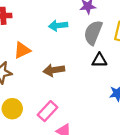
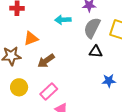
brown arrow: (54, 70) -> (46, 61), moved, turned -30

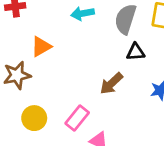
brown arrow: (46, 61) -> (111, 83), moved

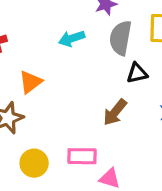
pink rectangle: (77, 118) -> (82, 156), turned 60

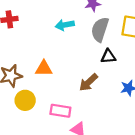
orange triangle: (31, 82) -> (44, 69), moved, turned 30
yellow circle: (34, 163) -> (25, 100), moved

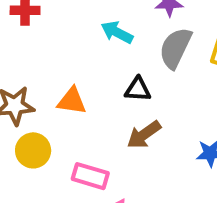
cyan arrow: (65, 25) -> (117, 32), turned 30
black triangle: (108, 56) -> (138, 89), moved

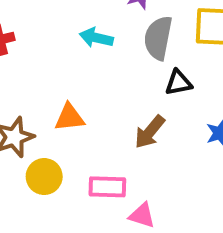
black triangle: (138, 89) -> (178, 83), moved

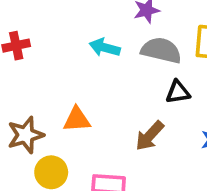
gray semicircle: (158, 38) -> (161, 50), turned 90

